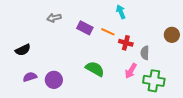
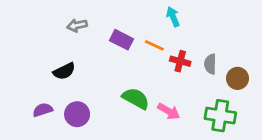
brown circle: (172, 35) -> (237, 78), moved
black semicircle: (23, 50) -> (64, 71), moved
gray semicircle: (145, 53) -> (210, 64), moved
pink arrow: (131, 71) -> (169, 111), moved, turned -91

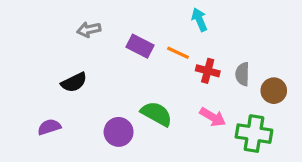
pink arrow: (169, 111) -> (213, 117), moved
purple circle: (77, 114) -> (119, 132), moved

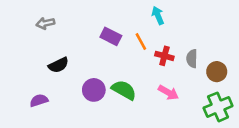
gray arrow: (89, 30) -> (45, 23), moved
orange line: (178, 53) -> (141, 42), turned 36
purple circle: (119, 132) -> (94, 90), moved
green cross: (254, 134) -> (218, 107), moved, turned -32

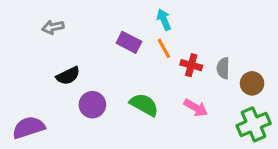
cyan arrow: (158, 15) -> (164, 20), moved
purple circle: (94, 90) -> (92, 105), moved
purple semicircle: (39, 100) -> (29, 127), moved, size x1.5

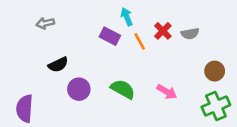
cyan arrow: (164, 20) -> (127, 17), moved
red cross: (191, 65) -> (163, 31), moved, turned 30
gray semicircle: (223, 68) -> (190, 34), moved, turned -102
purple semicircle: (29, 127) -> (25, 109), turned -68

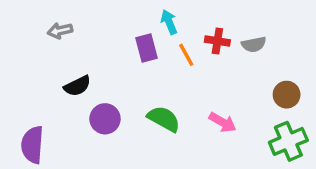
red cross: (163, 31) -> (217, 41), turned -36
purple rectangle: (110, 36) -> (146, 48), turned 48

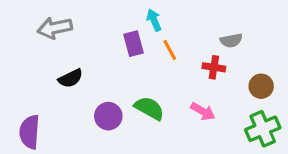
gray arrow: (60, 31) -> (55, 28), size x1.5
red cross: (217, 41) -> (214, 67), moved
purple circle: (105, 119) -> (108, 116), moved

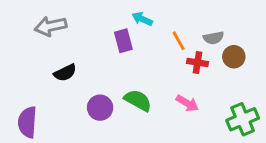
cyan arrow: (154, 20) -> (142, 19), turned -42
orange line: (170, 50) -> (179, 41), moved
brown circle: (261, 86) -> (234, 57), moved

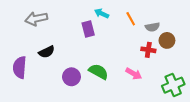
orange line: (179, 41) -> (131, 19), moved
red cross: (198, 63) -> (148, 50), moved
purple semicircle: (27, 122) -> (20, 67), moved

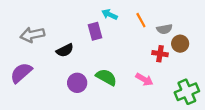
gray arrow: (36, 19) -> (32, 35), moved
black semicircle: (47, 52) -> (65, 50), moved
purple semicircle: (20, 67) -> (21, 73), turned 45

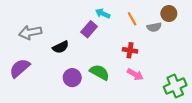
purple rectangle: (95, 31) -> (89, 29), turned 56
brown circle: (180, 44) -> (169, 14), moved
red cross: (160, 54) -> (130, 50), moved

